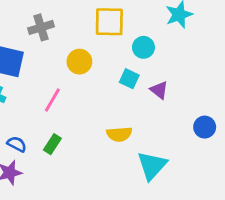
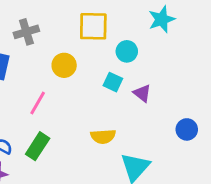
green rectangle: (52, 144) -> (38, 146), size x1.4

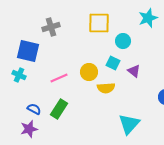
yellow circle: (64, 65) -> (89, 72), moved
pink line: (38, 103) -> (59, 78), turned 36
yellow semicircle: (103, 136) -> (106, 88), moved

